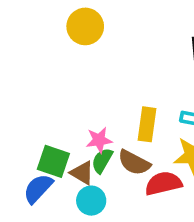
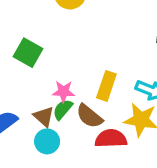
green square: (53, 161) -> (28, 53), moved

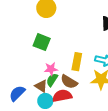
green square: (28, 53) -> (42, 42), moved
red semicircle: (111, 139) -> (62, 96), moved

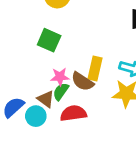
brown semicircle: (69, 82) -> (82, 81), moved
cyan circle: (45, 101) -> (36, 116), moved

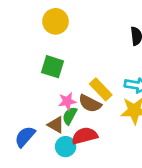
yellow rectangle: (95, 68) -> (101, 89), turned -50
cyan circle: (36, 116) -> (66, 147), moved

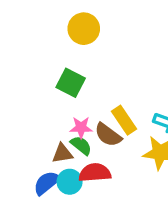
green semicircle: (70, 116) -> (81, 145), turned 90
brown triangle: (56, 125) -> (62, 153), turned -48
blue semicircle: (25, 137) -> (47, 183), moved

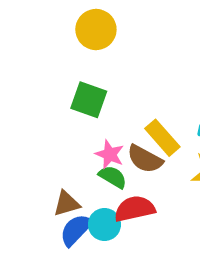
pink star: (81, 128) -> (110, 154), turned 30
brown triangle: (62, 153) -> (67, 204), moved

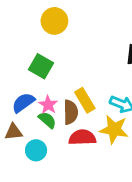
brown semicircle: (145, 159) -> (71, 112), turned -130
red semicircle: (135, 209) -> (82, 137), moved
blue semicircle: (76, 230) -> (23, 103), moved

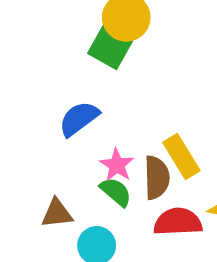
green square: (41, 66) -> (110, 47), moved
blue semicircle: (23, 103) -> (79, 119), moved

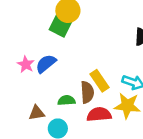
pink star: (117, 165) -> (26, 64), moved
green semicircle: (116, 192) -> (66, 100), turned -42

